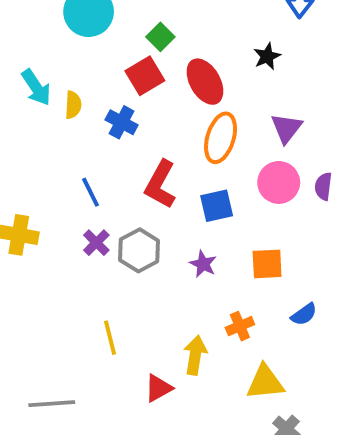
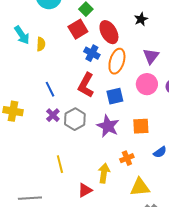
blue cross: (122, 122) -> (92, 53), moved
purple star: (203, 264) -> (108, 126), size x1.6

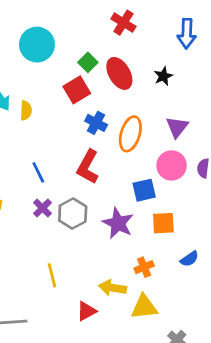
red ellipse: (109, 32) -> (119, 73), moved
blue square: (115, 96) -> (144, 190), moved
yellow arrow: (104, 173) -> (113, 288), turned -90
yellow triangle: (140, 187) -> (144, 307), moved

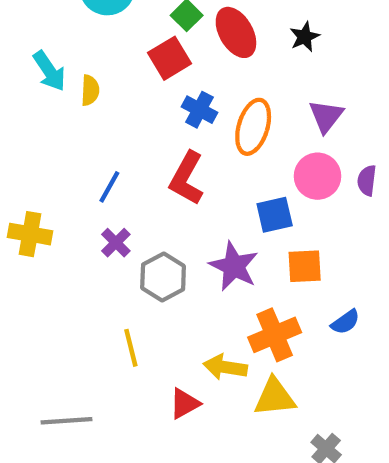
blue line: (38, 172) -> (109, 187), turned 55
gray hexagon: (73, 214) -> (163, 277), moved
orange cross: (144, 267) -> (275, 335), size x1.6

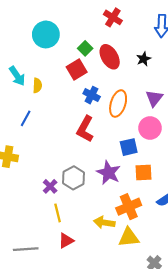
blue line: (109, 187) -> (26, 118), moved
purple cross: (116, 243) -> (50, 186), moved
red triangle: (184, 404) -> (66, 241), moved

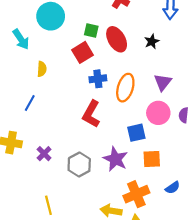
green square: (85, 48) -> (91, 30), turned -32
cyan arrow: (17, 76) -> (21, 39), moved
blue cross: (92, 95) -> (98, 79), turned -35
purple cross: (50, 186) -> (44, 154), moved
yellow line: (58, 213) -> (48, 205), moved

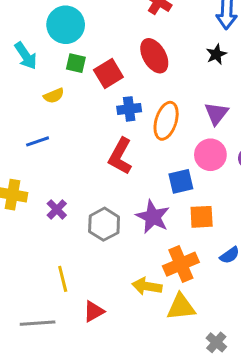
green square: (91, 30) -> (76, 63), moved
black star: (152, 41) -> (216, 54), moved
yellow semicircle: (42, 69) -> (54, 96), turned 64
blue line: (30, 103) -> (38, 141), turned 42

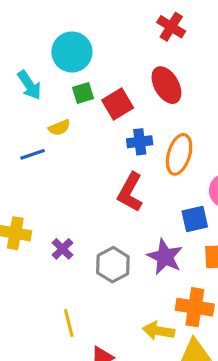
green square: (76, 63) -> (83, 93), turned -30
blue line: (38, 141) -> (33, 154), moved
orange cross: (181, 264) -> (195, 307), turned 32

